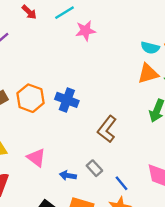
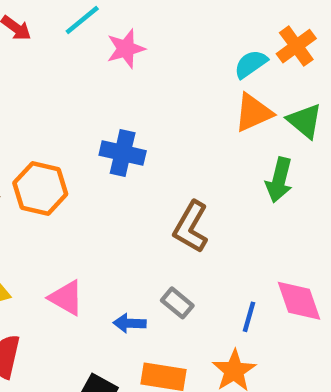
cyan semicircle: (150, 48) -> (251, 64), turned 138
blue cross: (67, 100) -> (123, 153), moved
blue line: (121, 183) -> (249, 317), moved, turned 63

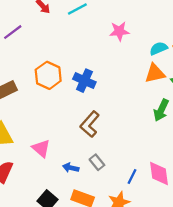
pink star: (126, 49) -> (119, 31), moved
orange hexagon: (40, 188) -> (48, 75), moved
brown L-shape: (191, 227) -> (90, 124), moved

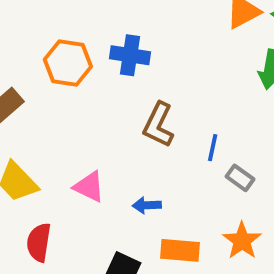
gray rectangle: (97, 162) -> (240, 178), moved
blue line: (132, 177) -> (213, 148), moved

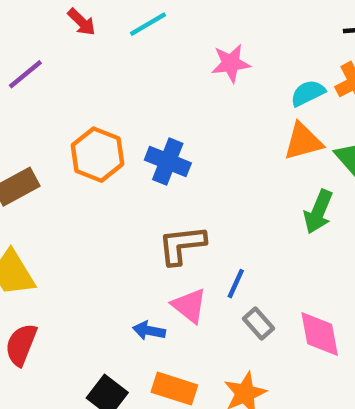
brown L-shape: (158, 125) -> (182, 245), turned 45
pink triangle: (89, 187) -> (189, 306), moved

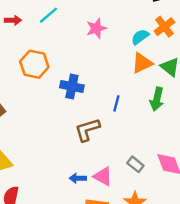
red arrow: (82, 22) -> (13, 20), turned -35
orange hexagon: (97, 155) -> (34, 64), moved
blue line: (236, 284) -> (116, 103), moved
pink triangle: (189, 306) -> (103, 176), moved

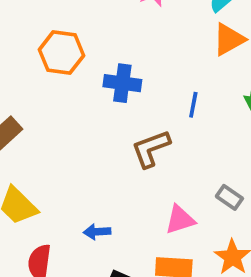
pink triangle: (103, 176) -> (180, 220), turned -42
blue arrow: (78, 178) -> (97, 232), moved

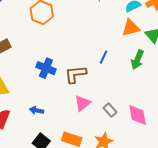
blue cross: (122, 83) -> (46, 68), moved
pink triangle: (180, 220) -> (83, 103), moved, turned -36

